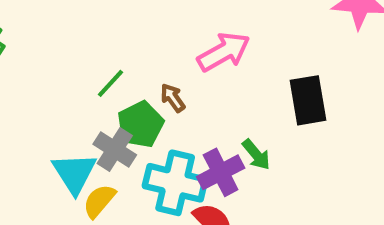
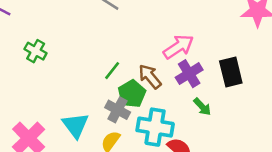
brown arrow: (173, 98) -> (150, 76), size x1.5
purple cross: (221, 172) -> (189, 74), moved
cyan triangle: (74, 173) -> (76, 125), moved

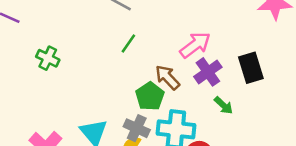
green line: (112, 71) -> (128, 43), moved
gray cross: (118, 110) -> (137, 128), moved

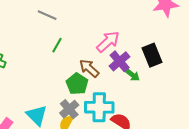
green arrow: (223, 105) -> (132, 75), moved
gray cross: (137, 128) -> (69, 109), turned 30

